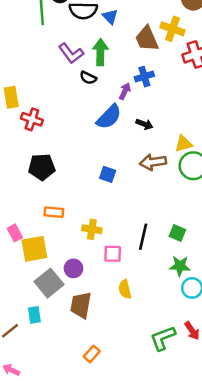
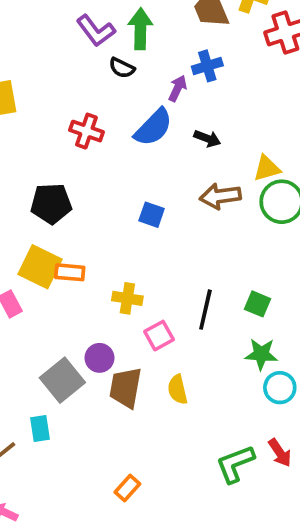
red cross: (32, 119) -> (86, 131), moved
yellow square: (34, 249) -> (40, 267), moved, turned 36
pink square: (113, 254) -> (159, 336), turned -30
brown trapezoid: (81, 305) -> (126, 388), moved

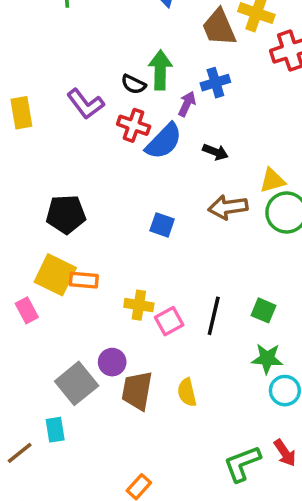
green arrow: (140, 29) -> (160, 70), moved
purple L-shape: (96, 31) -> (85, 104), moved
red cross: (86, 131) -> (134, 125), moved
pink square: (159, 336) -> (169, 321), moved

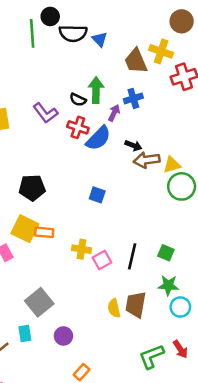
brown arrow: (228, 207) -> (147, 160), moved
purple circle: (112, 362) -> (63, 336), moved
brown trapezoid: (137, 391) -> (136, 305), moved

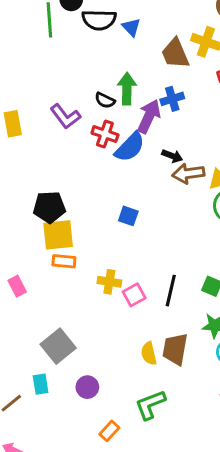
purple arrow: (114, 113) -> (149, 116), size x1.6
yellow square: (25, 229) -> (58, 235), moved, turned -32
green L-shape: (151, 356) -> (150, 405), moved

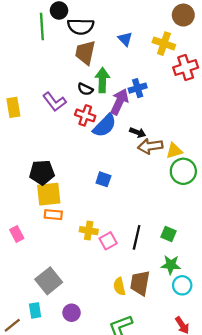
blue triangle: (131, 27) -> (125, 39), moved
brown trapezoid: (175, 54) -> (85, 53), moved, turned 35

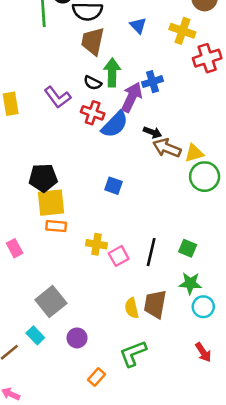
brown arrow: (150, 146) -> (167, 148), turned 30
cyan rectangle: (35, 310) -> (35, 335), turned -35

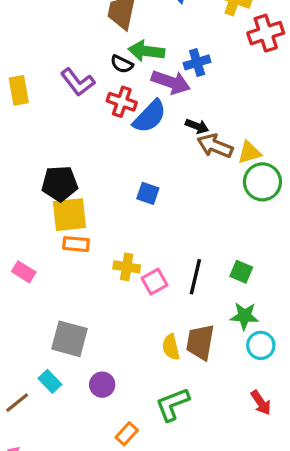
green arrow: (112, 72) -> (146, 51), turned -84
purple arrow: (132, 97) -> (171, 82), turned 84
pink rectangle: (15, 248) -> (24, 272), turned -30
gray square: (51, 302) -> (69, 339), turned -36

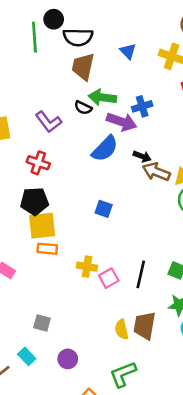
red cross: (122, 102) -> (38, 163), moved
gray square: (69, 339) -> (42, 323), size x0.6

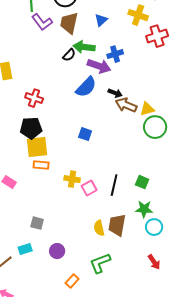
blue triangle: (128, 51) -> (101, 20), moved, turned 32
black semicircle: (83, 108) -> (69, 55), turned -72
purple L-shape: (49, 122) -> (42, 22), moved
cyan rectangle: (27, 356) -> (25, 249), turned -64

